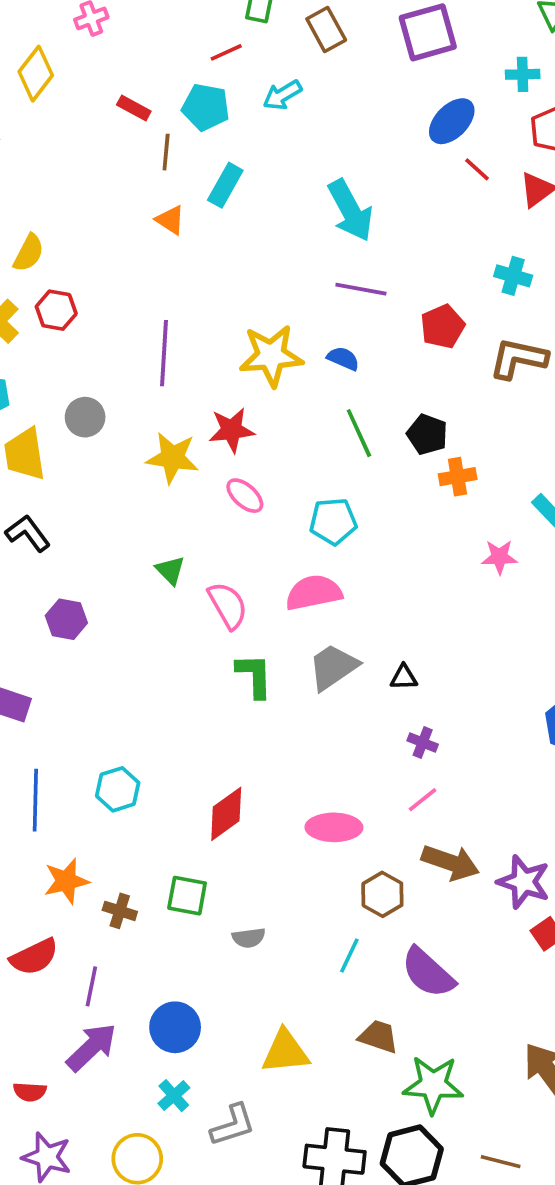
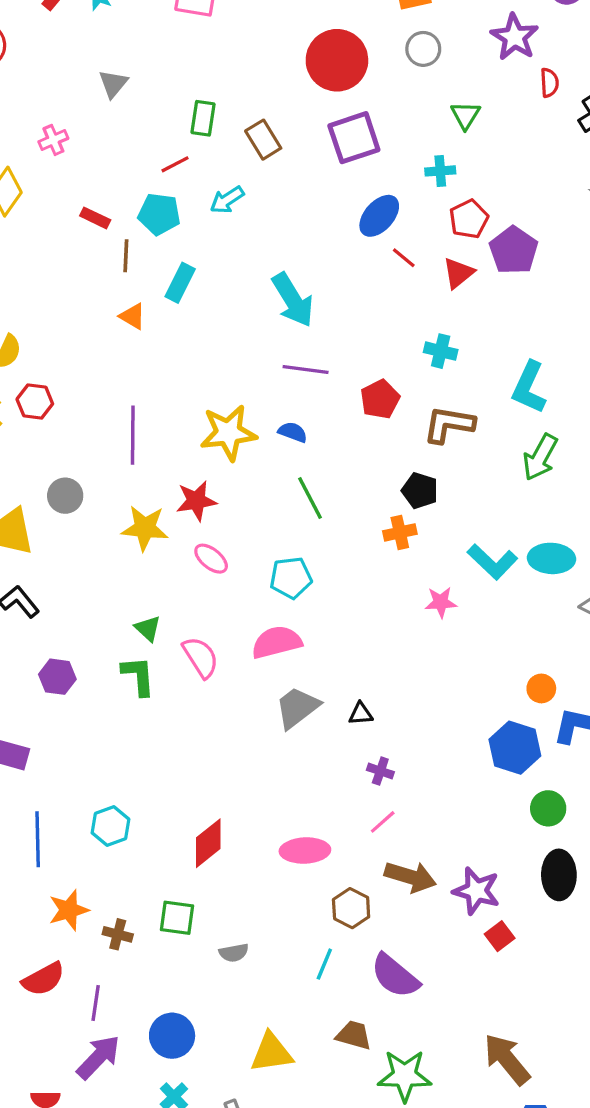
black pentagon: (427, 434) -> (420, 491), moved
green L-shape: (254, 676) -> (138, 676), moved

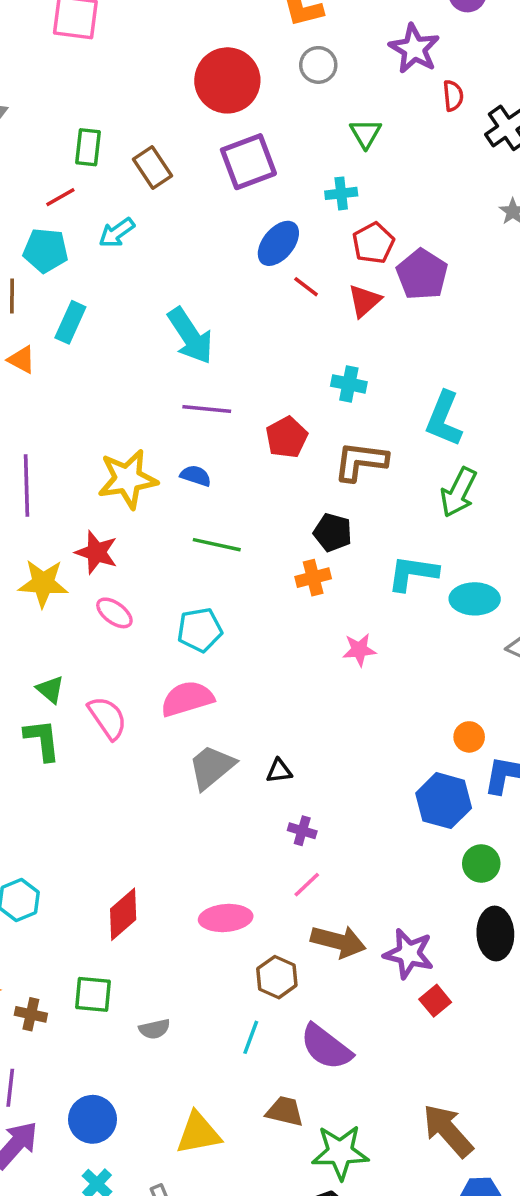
green line: (310, 498) -> (217, 545), turned -48
red star: (196, 501) -> (96, 552), turned 30
cyan L-shape: (492, 562) -> (413, 573), moved, turned 147

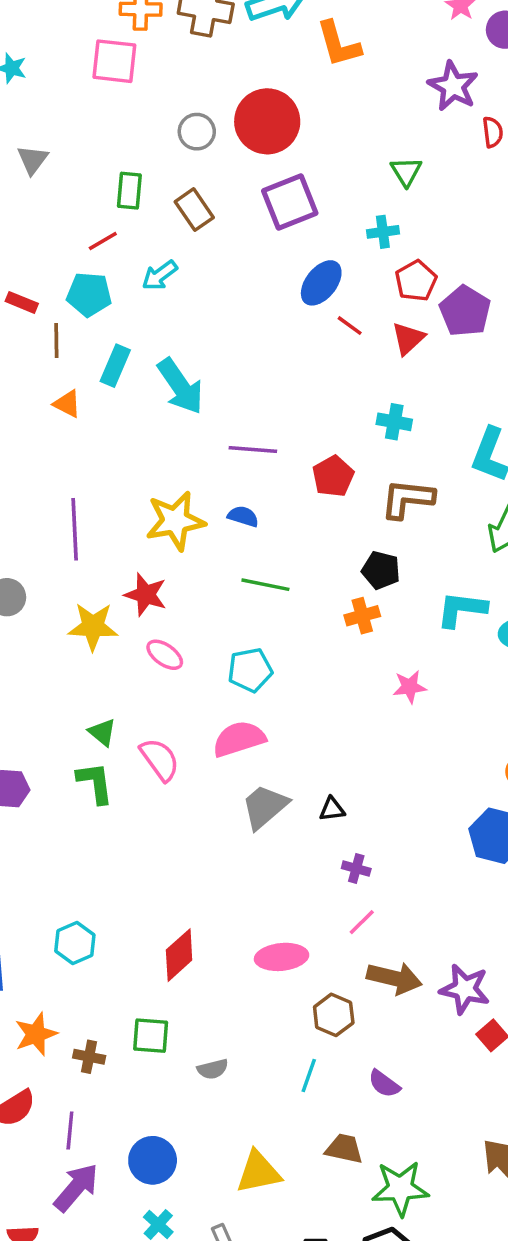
gray circle: (318, 65) -> (197, 132), moved
cyan arrow: (190, 336) -> (180, 386), moved
purple semicircle: (326, 1047) -> (384, 1084), size x0.6

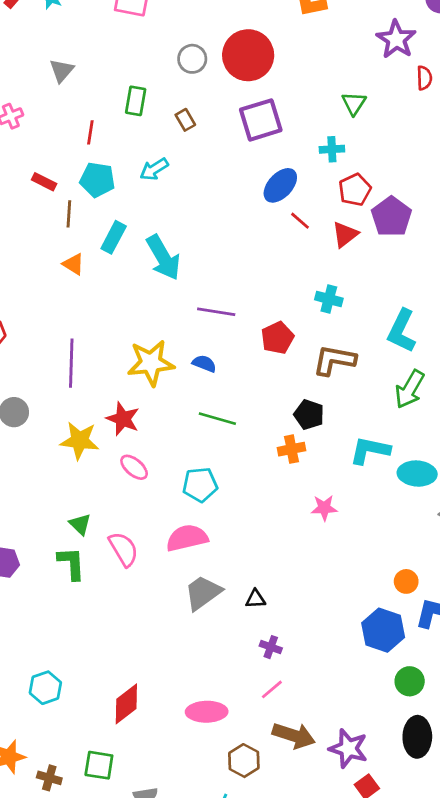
brown rectangle: (194, 210) -> (185, 120), size x0.7
red line: (103, 241) -> (90, 132), moved, turned -55

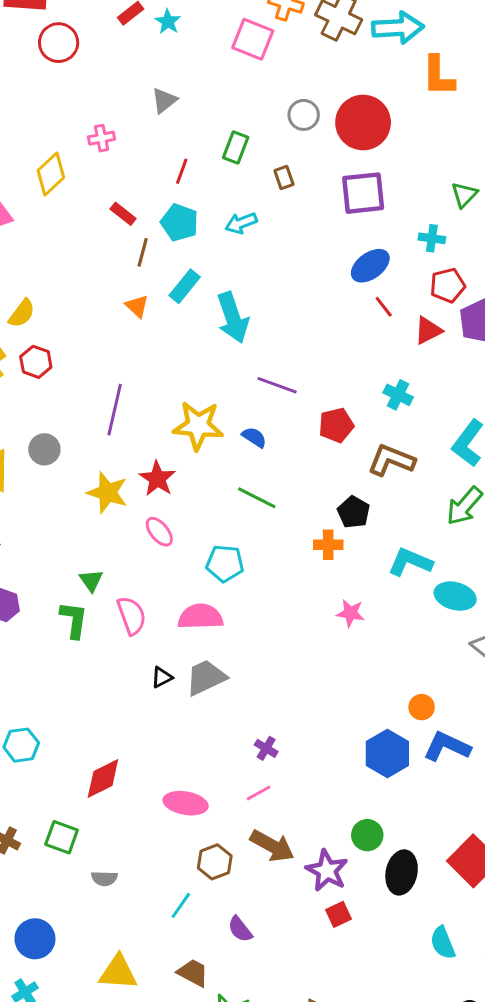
black triangle: (256, 599) -> (162, 677), moved, turned -35
green circle: (410, 681) -> (367, 835), moved

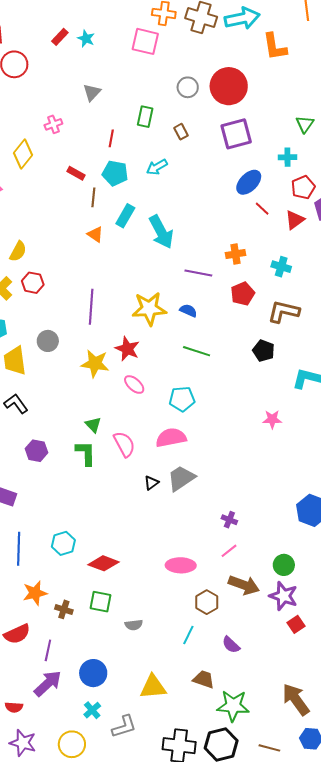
orange cross: (328, 545) -> (235, 254), moved
red diamond: (103, 778) -> (103, 563), moved, turned 56
green circle: (367, 835) -> (284, 565), moved

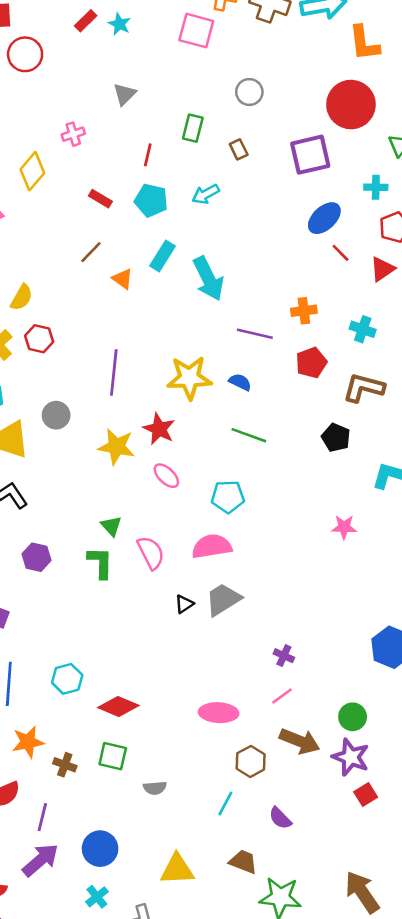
red circle: (229, 86) -> (351, 105), moved
brown line: (93, 197) -> (91, 252), moved, turned 36

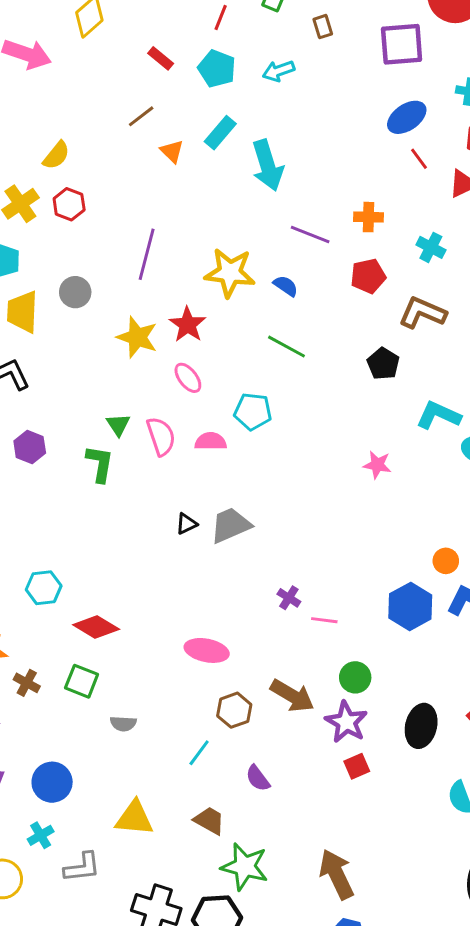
pink semicircle: (212, 546) -> (211, 441), moved, size x0.7
pink semicircle: (151, 553) -> (161, 436), moved
pink line: (282, 696) -> (324, 620), moved, turned 35

